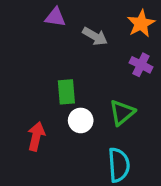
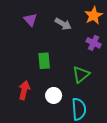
purple triangle: (55, 17) -> (30, 20), moved, turned 40
white circle: (81, 120) -> (54, 95), moved

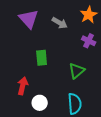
purple triangle: (30, 20) -> (29, 19), size x1.5
white circle: (54, 95) -> (40, 103), moved

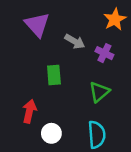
gray arrow: (60, 23) -> (75, 41), moved
purple cross: (89, 41) -> (104, 53), moved

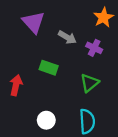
green rectangle: (54, 75) -> (49, 68), turned -66
red arrow: (29, 111) -> (16, 85), moved

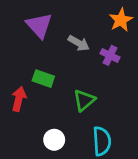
green rectangle: (49, 68) -> (43, 79), moved
green triangle: (89, 83) -> (84, 100), moved

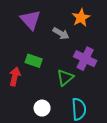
orange star: (121, 20) -> (81, 18), moved
purple cross: (110, 55) -> (85, 59), moved, size x1.5

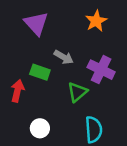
gray arrow: (61, 33) -> (64, 57), moved
white circle: (42, 108) -> (40, 128), moved

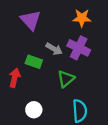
orange star: (96, 21) -> (82, 18), turned 30
purple cross: (101, 70) -> (79, 48), moved

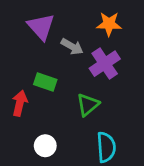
purple cross: (79, 48) -> (105, 64), turned 30
gray arrow: (54, 49) -> (72, 47), moved

